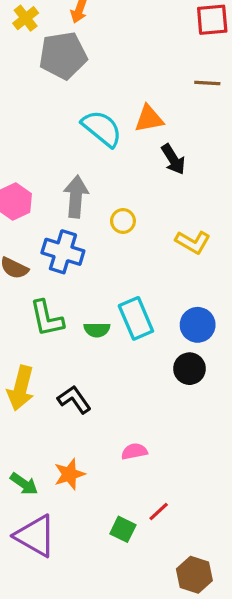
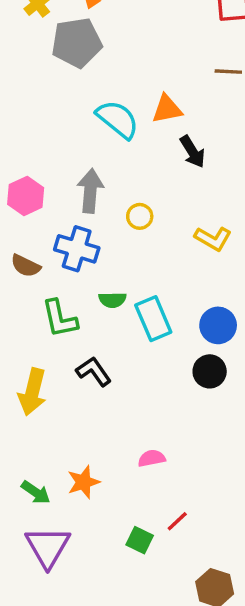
green semicircle: (97, 330) -> (112, 300), moved
black L-shape: (74, 399) -> (94, 371), moved
purple triangle: (35, 536) -> (48, 547), turned 30

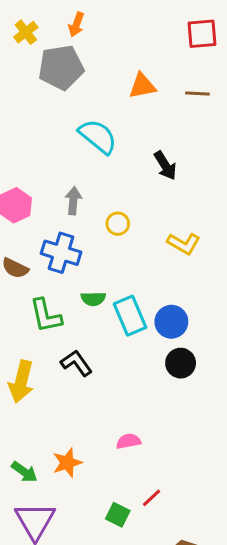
orange triangle: (167, 109) -> (142, 86), moved
gray arrow: (90, 191) -> (73, 201), size x0.7
blue circle: (218, 325) -> (171, 322), moved

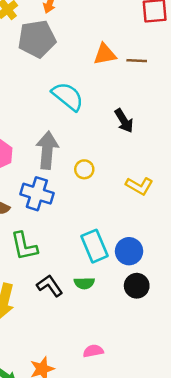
brown line: (197, 93) -> (137, 61), moved
gray arrow: (73, 201) -> (47, 150), size x1.6
green semicircle: (93, 299) -> (84, 283), moved

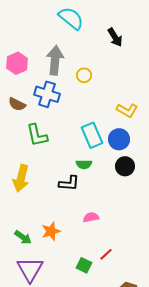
yellow L-shape: (139, 186) -> (127, 110), moved
black L-shape: (50, 286) -> (69, 183), moved, turned 130

